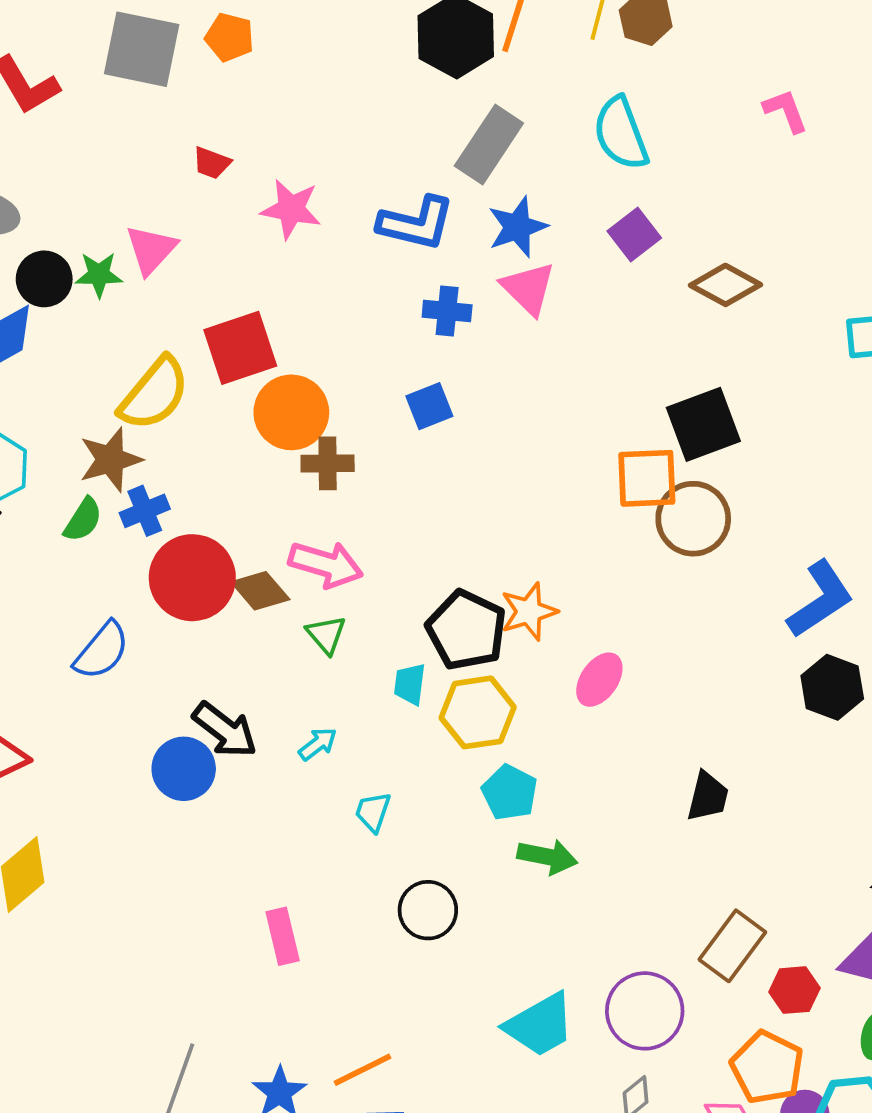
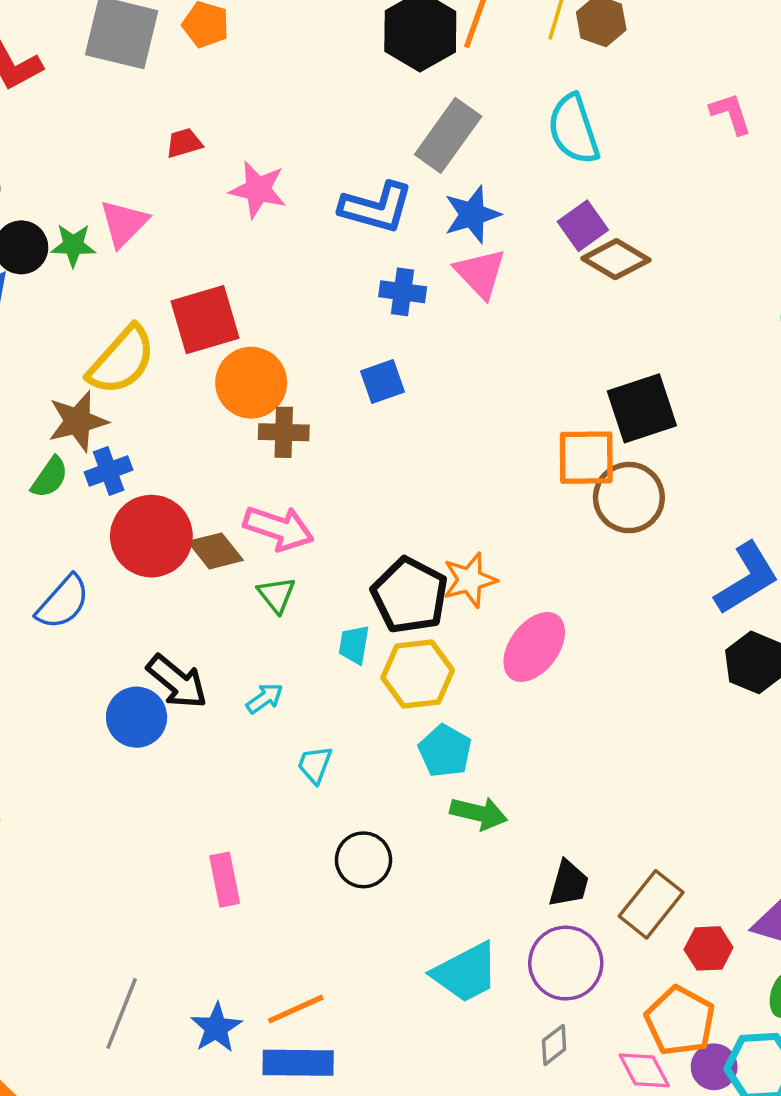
red trapezoid: (212, 163) -> (184, 143), turned 141
brown diamond: (726, 285) -> (616, 259), moved
pink ellipse: (599, 680) -> (534, 647), size x1.4
black trapezoid: (708, 797) -> (569, 884), moved

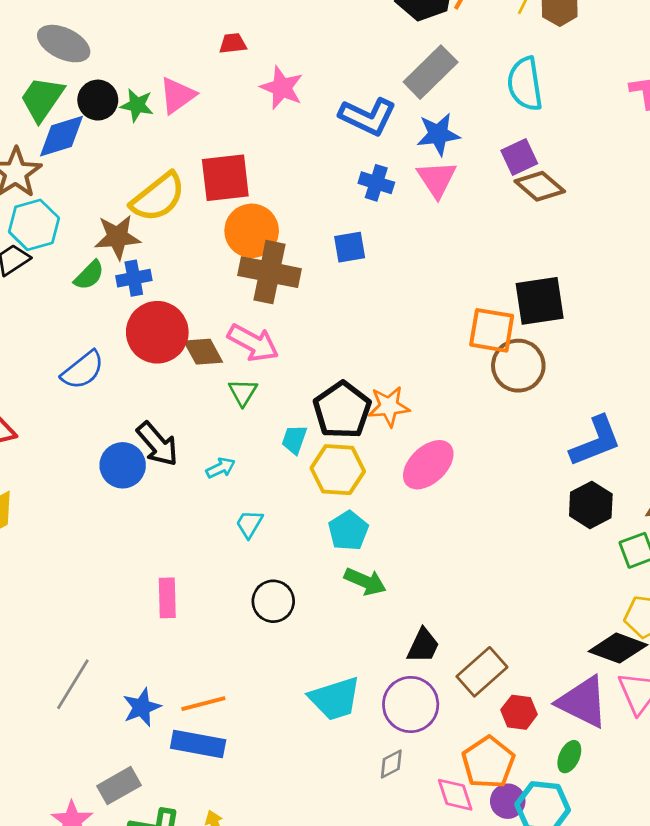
brown cross: (284, 432) -> (269, 272), size x1.6

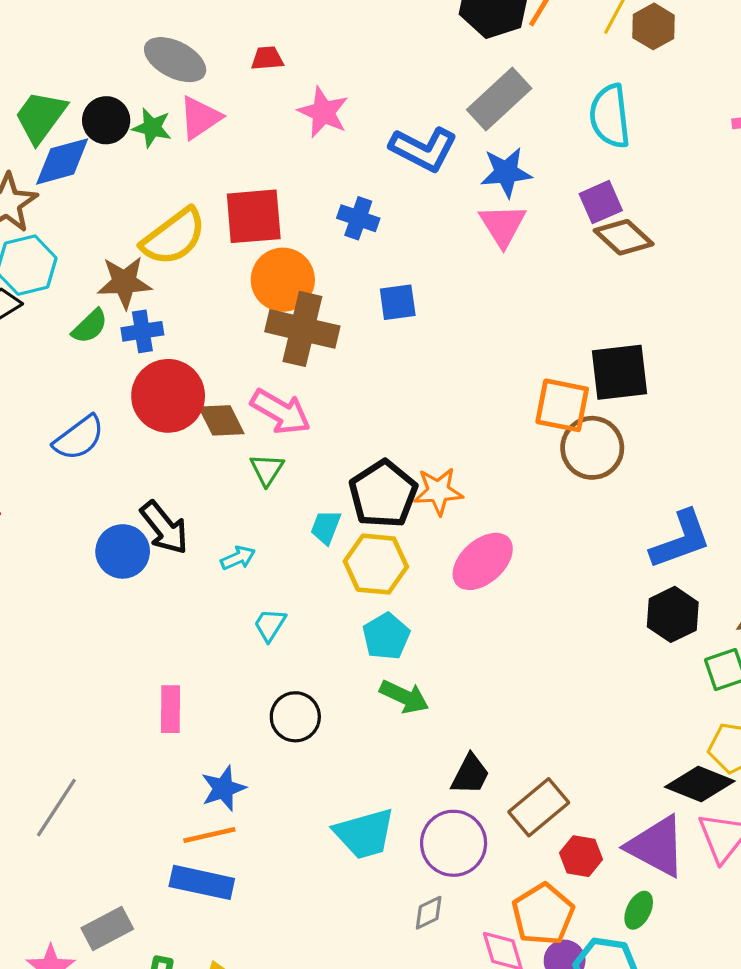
gray ellipse: (64, 44) -> (175, 60), moved
blue cross: (376, 183) -> (358, 218), moved
blue star: (142, 707) -> (223, 788), moved

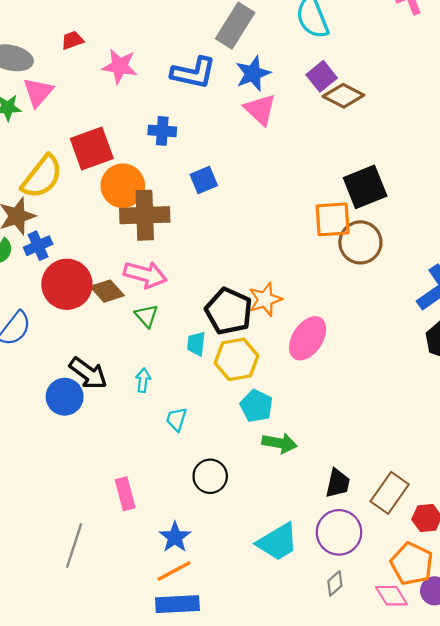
cyan arrow: (238, 558) -> (143, 380), turned -45
gray line: (56, 808) -> (74, 546), moved

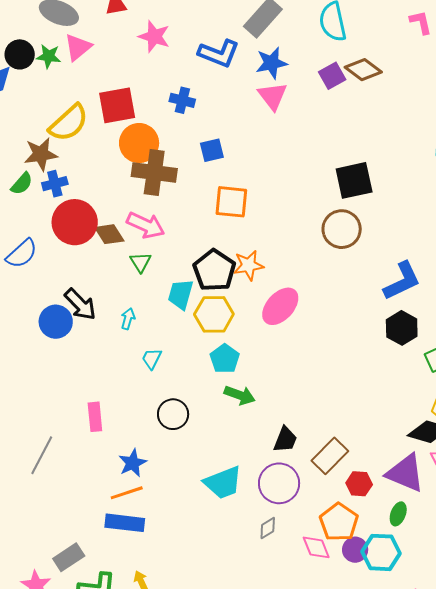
brown diamond: (343, 96) -> (363, 70), moved
orange square: (333, 219) -> (231, 202), moved
cyan trapezoid: (196, 344) -> (181, 294), size x1.4

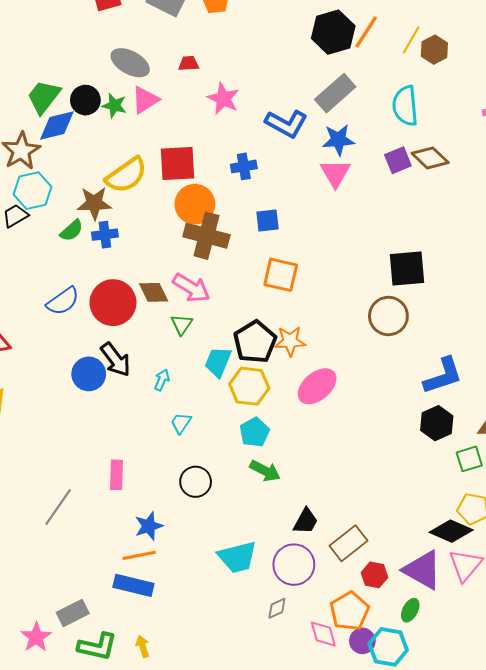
blue cross: (182, 100) -> (244, 166), turned -30
red circle: (75, 222) -> (113, 303), moved

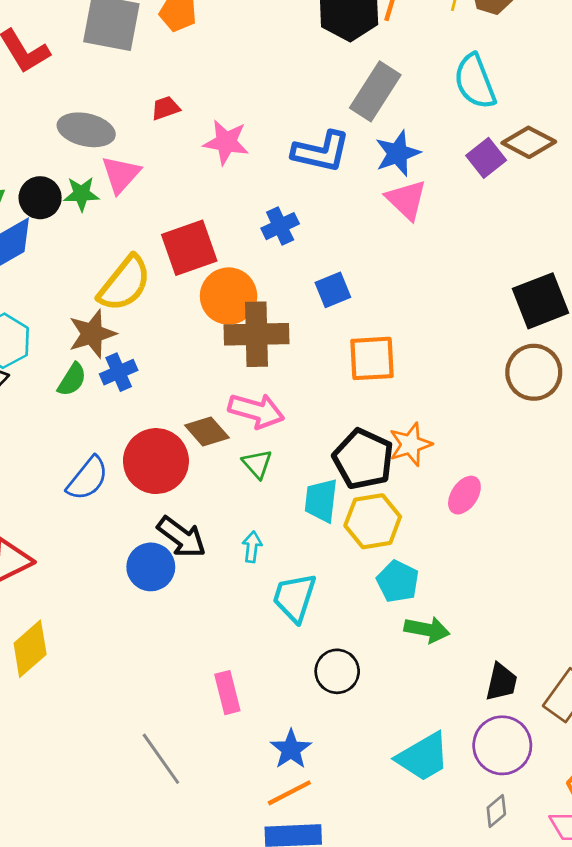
pink ellipse: (317, 386) -> (464, 495), size x0.7
cyan trapezoid: (181, 423) -> (295, 598), size x1.6
gray line: (58, 507) -> (161, 759), turned -54

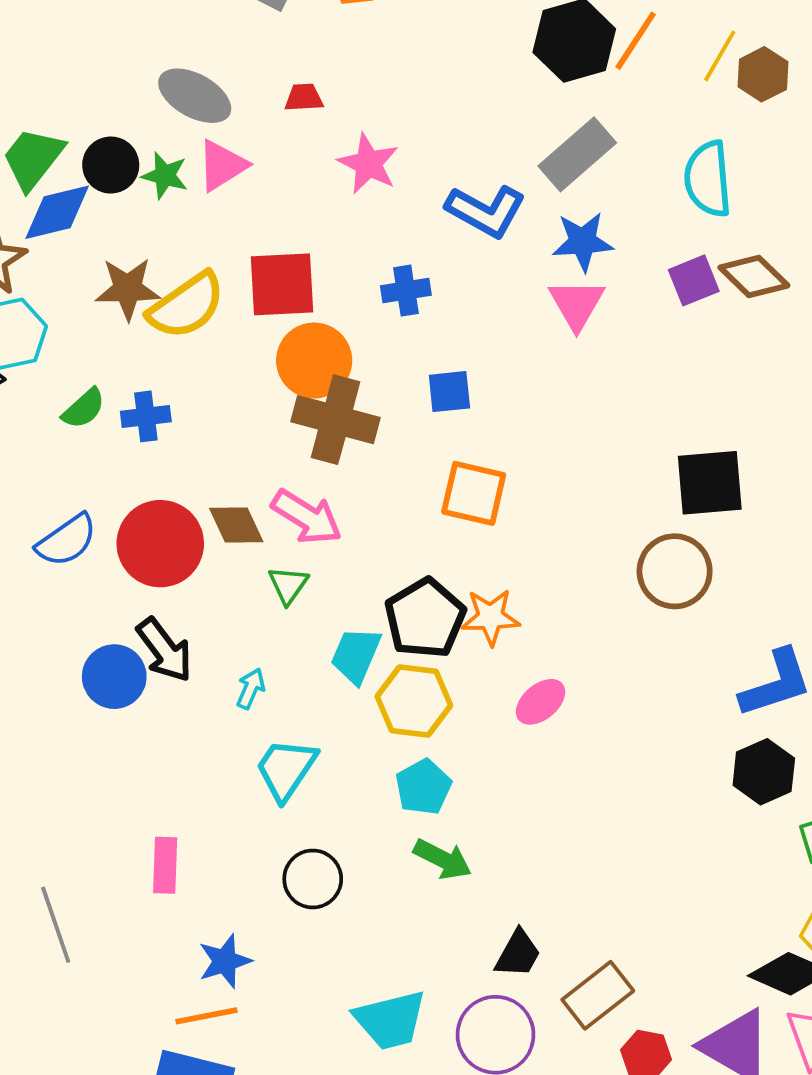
brown star: (92, 334) -> (128, 289), moved

